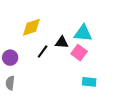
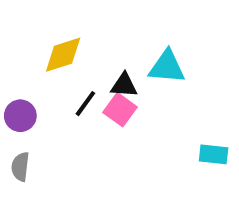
pink square: (79, 53) -> (120, 110), moved
cyan rectangle: (89, 82) -> (214, 154), moved

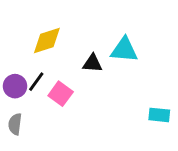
black line: (85, 104) -> (36, 82), moved
pink square: (120, 110) -> (61, 94), moved

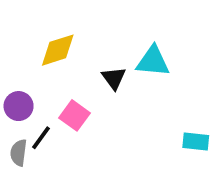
black triangle: (92, 63) -> (114, 78), turned 50
black line: (36, 82) -> (41, 138), moved

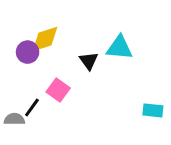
purple circle: (19, 106) -> (28, 52), moved
gray semicircle: (19, 153) -> (14, 119), turned 84

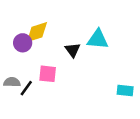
pink square: (58, 90) -> (48, 74), turned -30
gray semicircle: (14, 119) -> (12, 82), moved

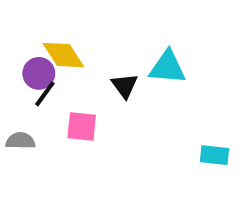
yellow diamond: (37, 32) -> (63, 55), turned 75
black line: (26, 88) -> (45, 94), moved

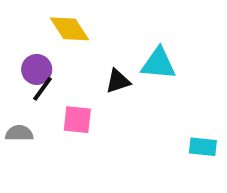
yellow diamond: (63, 55) -> (70, 29), moved
black triangle: (125, 86) -> (118, 81), turned 48

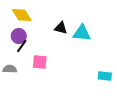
yellow diamond: (70, 29) -> (22, 15), moved
black triangle: (118, 81) -> (61, 28), moved, turned 32

